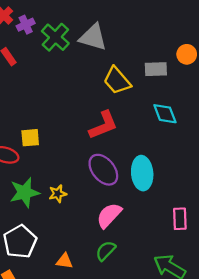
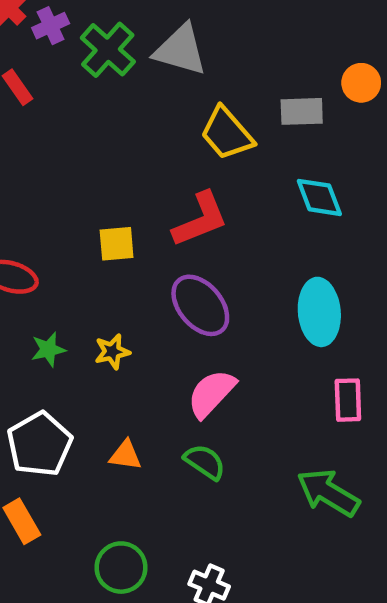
yellow square: (30, 138) -> (117, 244), moved
cyan ellipse: (142, 173) -> (319, 312), moved
green star: (25, 193) -> (48, 349), size x0.6
green semicircle: (106, 251) -> (205, 462), turned 80
orange triangle: (64, 261) -> (125, 455), moved

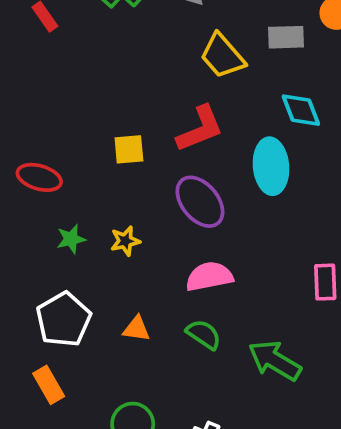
cyan ellipse: (319, 312) -> (271, 166), moved
pink semicircle: (211, 393) -> (209, 276), turned 36
green arrow: (328, 493) -> (275, 361), moved

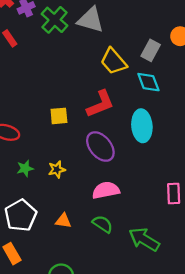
gray rectangle: (286, 37) -> (151, 50), turned -60
cyan diamond: (301, 110) -> (148, 82), moved

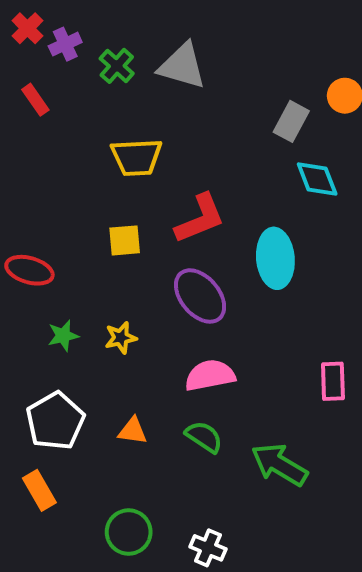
green cross: (55, 20) -> (117, 66), size x0.7
yellow trapezoid: (114, 61) -> (137, 157), moved, turned -52
cyan diamond: (148, 82) -> (317, 179), moved

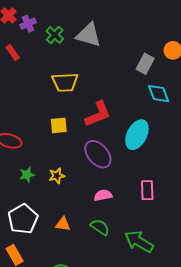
cyan ellipse: (275, 258) -> (137, 135), turned 32
pink semicircle: (210, 375) -> (103, 195), size x0.7
pink rectangle: (333, 381) -> (147, 190), moved

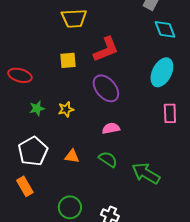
cyan ellipse: (137, 135) -> (162, 72), moved
pink rectangle: (147, 190) -> (170, 113), moved

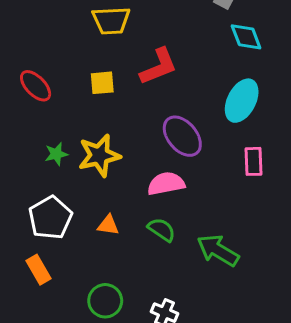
red ellipse: (20, 75) -> (36, 86), moved, turned 30
purple ellipse: (106, 88) -> (182, 136), moved
yellow star: (66, 109) -> (99, 155), size x1.8
pink semicircle: (111, 128) -> (166, 184), size x1.4

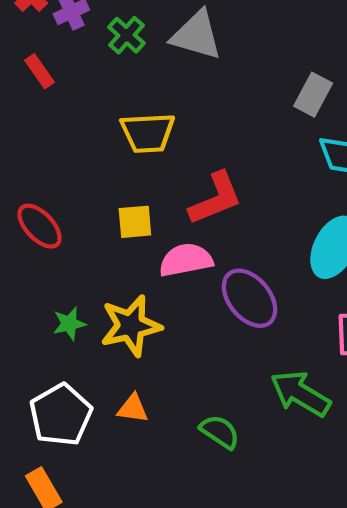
pink semicircle: (166, 184) -> (186, 260), moved
orange triangle: (108, 225) -> (133, 408), moved
green arrow: (218, 250) -> (300, 394), moved

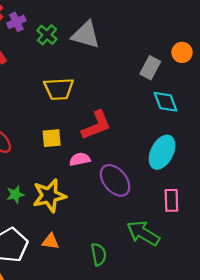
pink semicircle: (186, 260) -> (80, 159), size x0.7
green semicircle: (220, 432) -> (99, 254), turned 45

